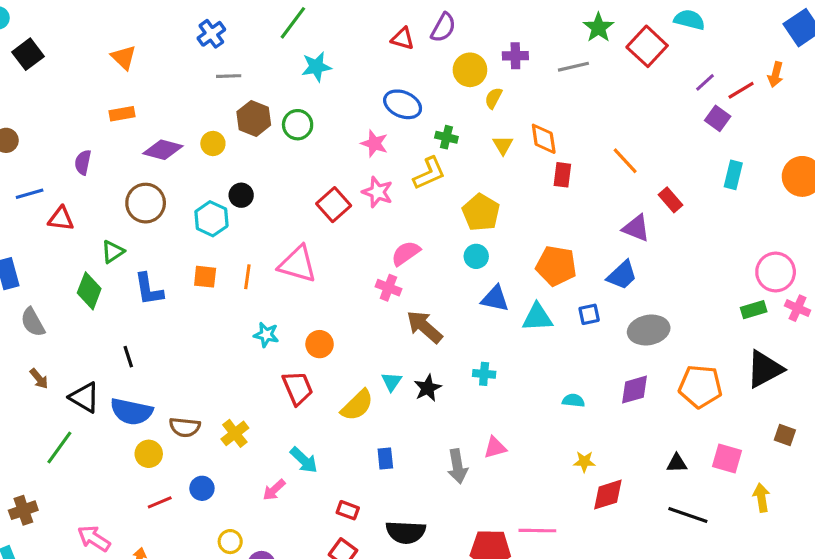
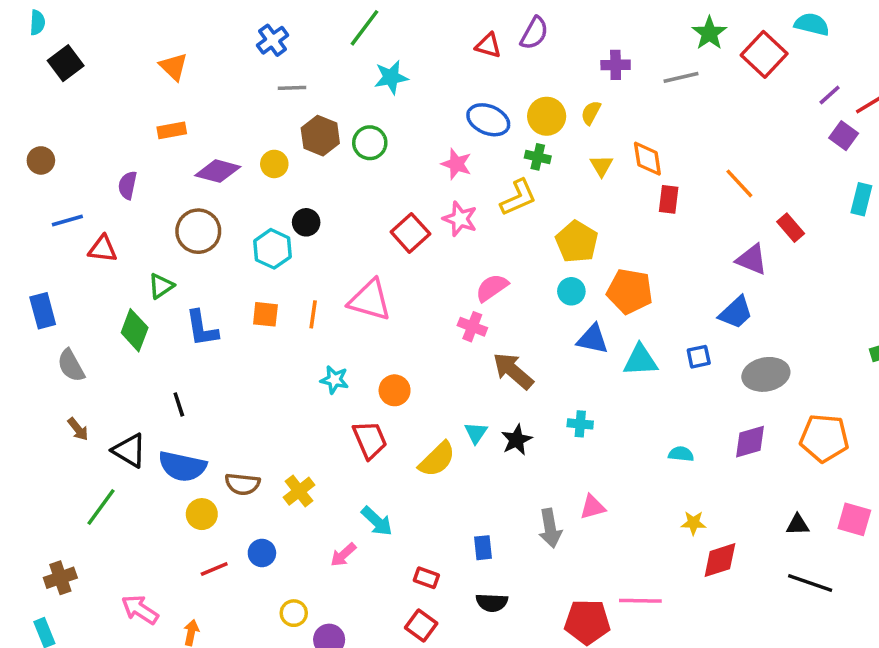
yellow circle: (470, 70) -> (547, 116), moved
orange pentagon: (556, 266) -> (630, 291), moved
blue rectangle: (385, 459) -> (483, 548), moved
black semicircle: (406, 532) -> (492, 603), size x0.7

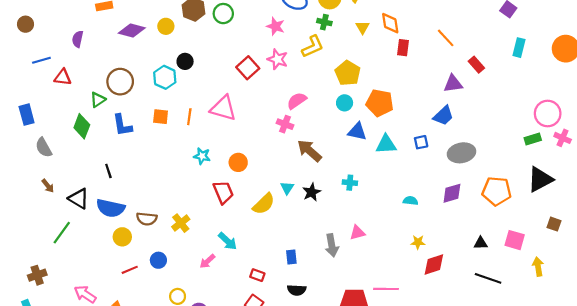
brown circle: (198, 231) -> (120, 82), moved
purple triangle: (752, 259) -> (453, 84), turned -30

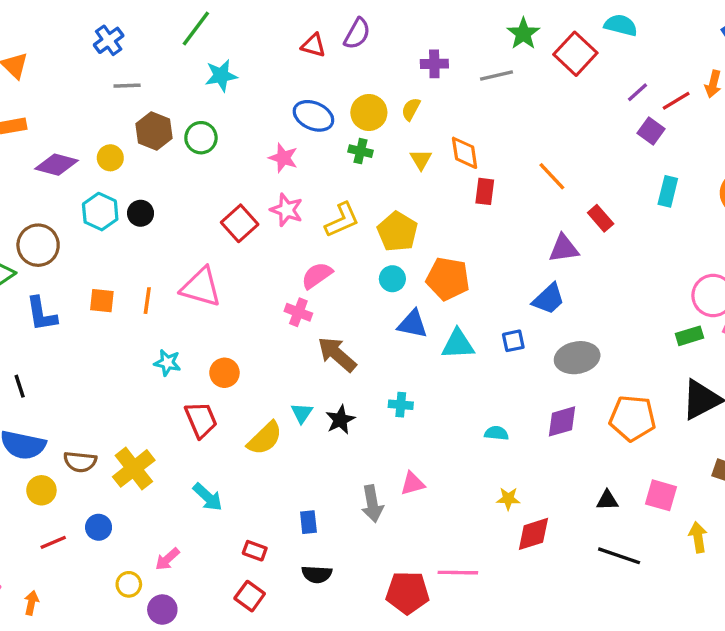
yellow L-shape: (313, 47) -> (342, 220), moved
cyan hexagon: (165, 77) -> (100, 212), moved
yellow cross: (181, 223) -> (134, 468), size x1.4
pink arrow: (207, 261) -> (167, 559), moved

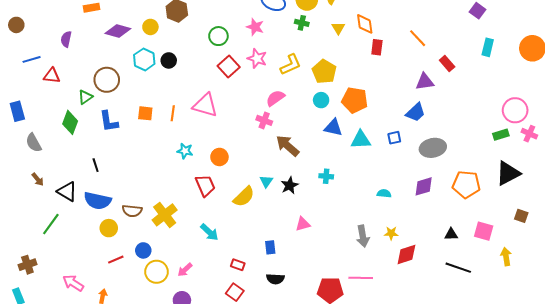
green circle: (201, 138) -> (218, 36), moved
pink triangle: (413, 484) -> (303, 224), moved
gray arrow: (372, 504) -> (363, 236), moved
yellow circle: (129, 584) -> (157, 272), moved, size x1.5

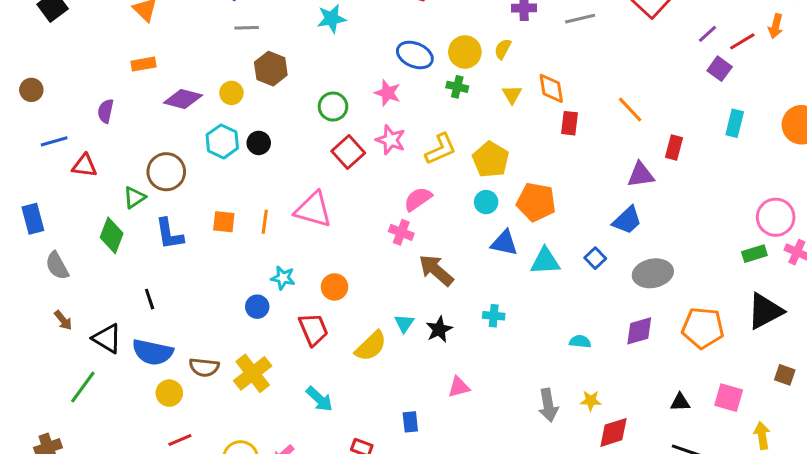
red rectangle: (447, 64) -> (674, 147), turned 56
blue square: (394, 138) -> (595, 258), turned -32
blue circle: (143, 250) -> (257, 307), moved

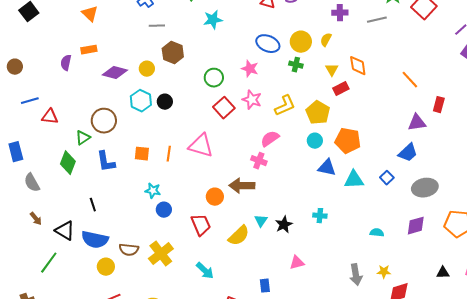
purple semicircle: (106, 111) -> (66, 63), moved
red rectangle: (569, 123) -> (341, 89), moved, turned 56
brown arrow: (436, 270) -> (242, 186), moved, turned -40
cyan star: (283, 278) -> (153, 191), moved

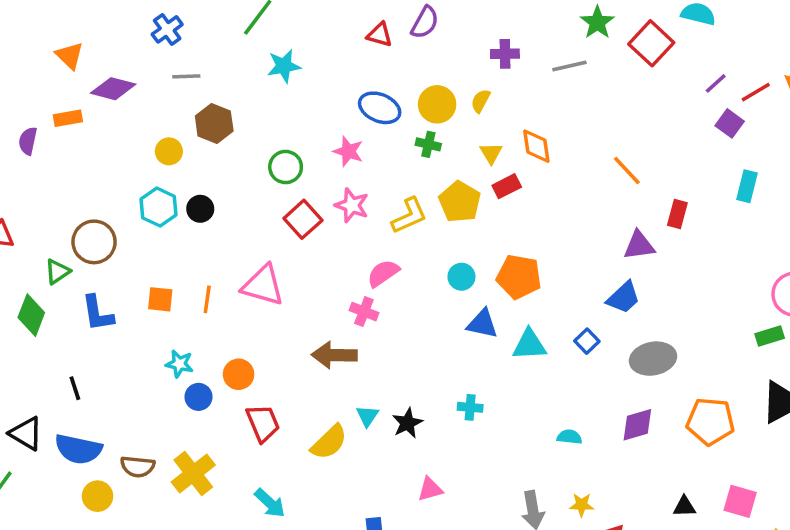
purple diamond: (115, 73) -> (113, 89), moved
yellow pentagon: (318, 113) -> (460, 202), moved
orange circle: (215, 197) -> (239, 374), moved

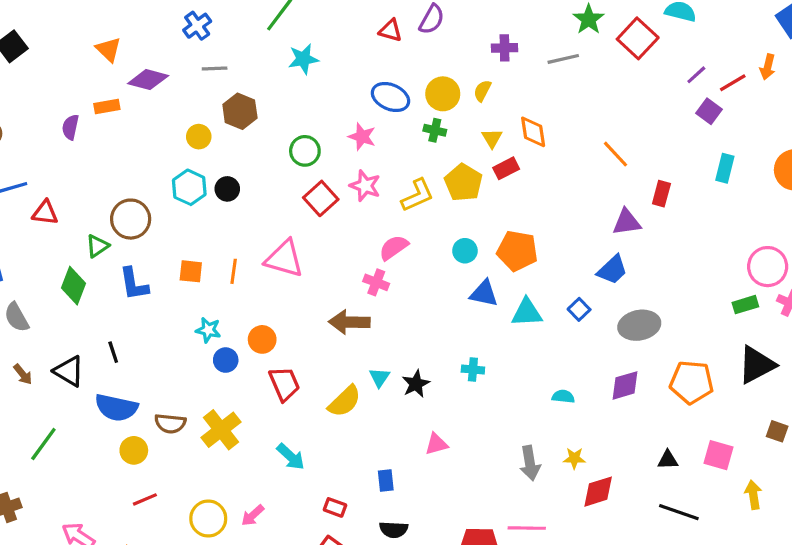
black triangle: (26, 433) -> (69, 371), moved

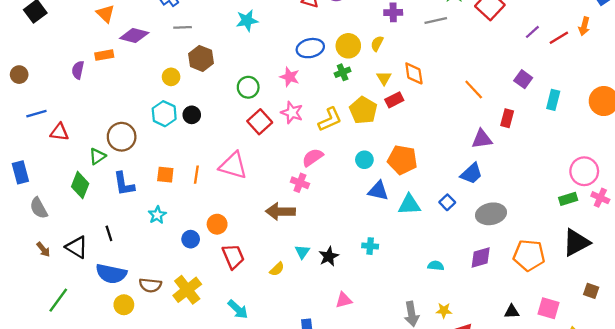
blue ellipse: (390, 97) -> (310, 48), turned -35
purple square: (709, 111) -> (523, 79), moved
green cross: (435, 130) -> (343, 72), turned -35
cyan star: (208, 330) -> (157, 215), moved, turned 30
yellow semicircle: (345, 401) -> (277, 269), size x0.6

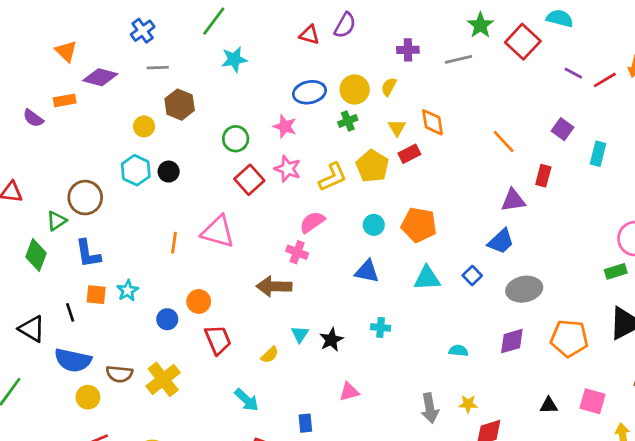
purple line: (532, 32) -> (573, 73), turned 70
purple semicircle: (78, 70) -> (33, 118), turned -66
orange square: (165, 175) -> (96, 295), moved
blue triangle: (378, 191) -> (367, 271), moved
cyan arrow: (238, 309) -> (247, 400), moved

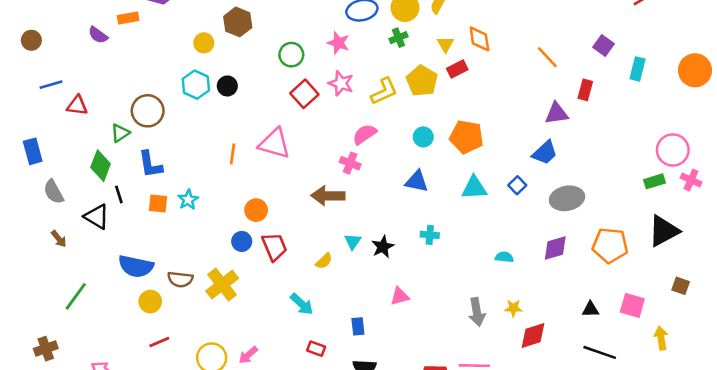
black line: (70, 312) -> (119, 194), moved
blue circle: (167, 319) -> (242, 241), moved
black triangle: (32, 329) -> (97, 217), moved

